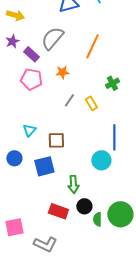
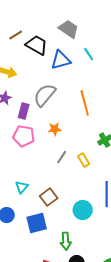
orange line: (92, 46) -> (85, 103), turned -40
purple rectangle: (31, 54) -> (24, 111), turned 63
brown square: (56, 140) -> (49, 197), turned -36
cyan circle: (101, 160) -> (83, 210), moved

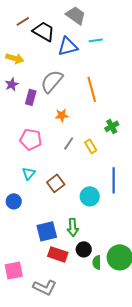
cyan line: (89, 54) -> (96, 40), turned -64
pink pentagon: (24, 136) -> (31, 139), moved
blue square: (37, 223) -> (47, 231), moved

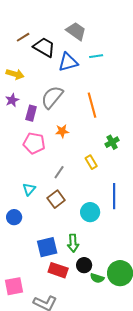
pink pentagon: (31, 139) -> (34, 143), moved
gray line: (69, 143) -> (59, 172), moved
green semicircle: (97, 262) -> (97, 278), turned -72

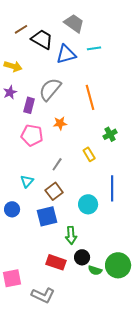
blue square: (47, 247) -> (47, 216), moved

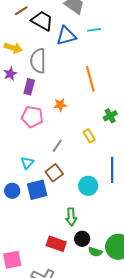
gray semicircle: (50, 89) -> (38, 61), moved, turned -40
blue square: (47, 216) -> (37, 190), moved

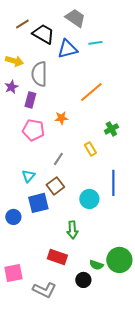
orange line: (90, 79) -> (91, 92), turned 65
blue circle: (12, 191) -> (13, 217), moved
black circle: (82, 239) -> (83, 280), moved

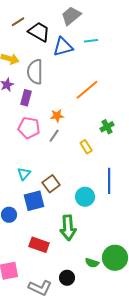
gray trapezoid: (75, 18) -> (71, 16), turned -75
gray line: (58, 159) -> (54, 136), moved
green arrow: (72, 230) -> (68, 228), size x1.4
red rectangle: (57, 257) -> (39, 245), moved
black circle: (83, 280) -> (67, 278), moved

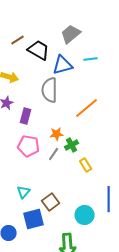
gray semicircle: (35, 72) -> (50, 90), moved
green cross: (107, 127) -> (72, 145), moved

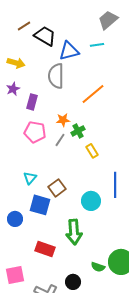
gray trapezoid: (71, 34) -> (108, 20), moved
blue square: (34, 219) -> (40, 205), turned 30

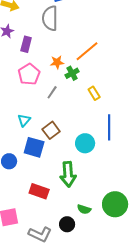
orange line: (93, 94) -> (87, 51), moved
pink pentagon: (35, 132) -> (29, 74), turned 30
gray line: (60, 140) -> (52, 92), moved
yellow rectangle: (92, 151) -> (94, 93), moved
green semicircle: (98, 267) -> (84, 209), moved

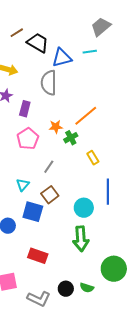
gray line: (52, 92) -> (49, 167), moved
green arrow: (68, 174) -> (81, 239), moved
green semicircle: (84, 209) -> (87, 288), moved

